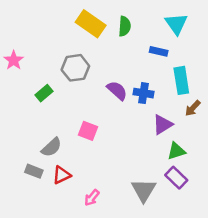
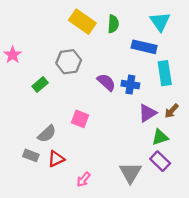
blue rectangle: (159, 51) -> (144, 47), size x1.5
brown arrow: (193, 108) -> (172, 111), moved

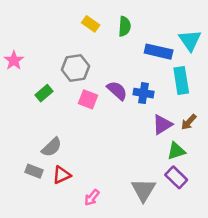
yellow rectangle: (82, 22) -> (91, 24), size x0.6
cyan triangle: (160, 22) -> (190, 40), moved
pink square: (80, 119) -> (88, 99), moved

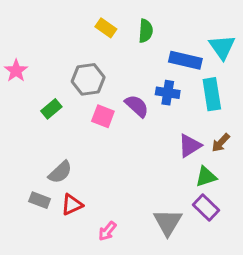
blue cross: (143, 93) -> (168, 93), moved

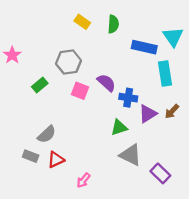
blue cross: (168, 93) -> (128, 98), moved
green triangle: (206, 177) -> (119, 127), moved
purple rectangle: (206, 208) -> (160, 173), moved
gray triangle: (168, 222) -> (131, 155), moved, turned -35

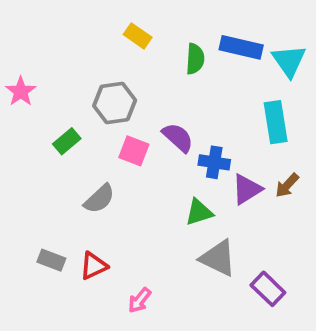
green semicircle: (113, 24) -> (195, 59), moved
blue rectangle: (144, 47) -> (241, 47), moved
gray semicircle: (47, 134) -> (99, 199), moved

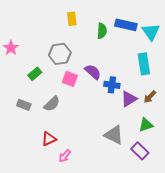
yellow rectangle: (138, 36) -> (72, 19), turned 48
green triangle: (199, 212) -> (146, 125), moved
gray rectangle: (51, 260) -> (24, 105), moved
pink arrow: (140, 300) -> (65, 156), moved

